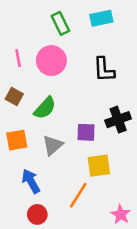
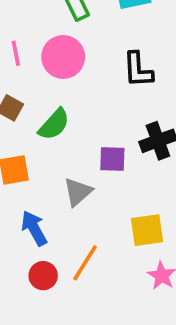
gray triangle: (53, 145) -> (78, 192), moved
yellow square: (99, 166) -> (147, 230), moved
orange line: (78, 195) -> (85, 263), moved

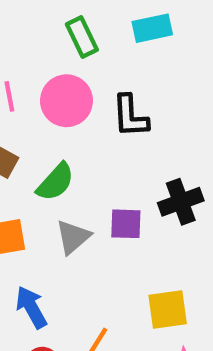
black L-shape: (138, 70) -> (130, 116), moved
gray triangle: (78, 192) -> (73, 237), moved

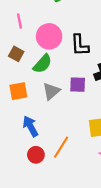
pink circle: (66, 101) -> (49, 36), moved
black L-shape: (130, 116) -> (80, 45), moved

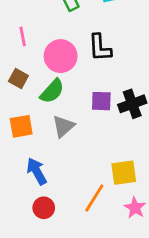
black L-shape: (80, 45) -> (100, 48), moved
purple square: (78, 85) -> (101, 101), moved
orange line: (61, 147) -> (94, 198), moved

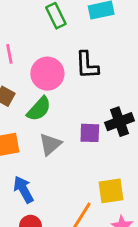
purple square: (101, 101) -> (90, 133), moved

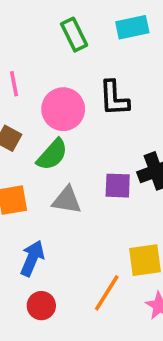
gray triangle: (50, 144) -> (67, 200), turned 50
blue arrow: (23, 189) -> (32, 258), turned 52

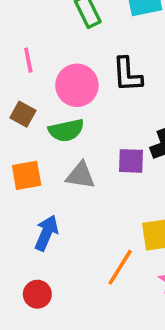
green semicircle: (52, 155) -> (66, 130), turned 36
red circle: (41, 306) -> (37, 294), moved

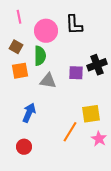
green semicircle: (66, 130) -> (40, 56), turned -78
orange square: (27, 175) -> (20, 71), moved

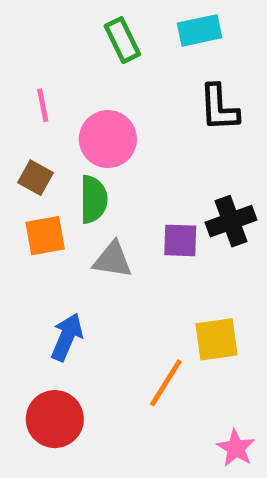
black L-shape: (74, 25) -> (219, 108), moved
pink star: (99, 139) -> (236, 448), moved
red circle: (24, 147) -> (55, 419), size x1.5

